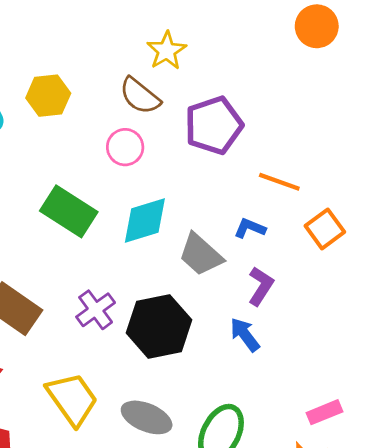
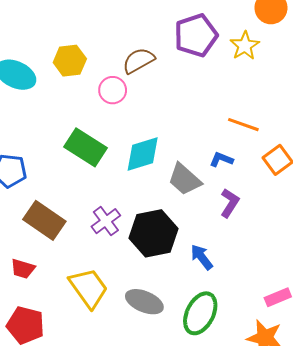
yellow star: (167, 51) -> (245, 46), moved
brown semicircle: (140, 96) -> (138, 60), turned 112
purple pentagon: (214, 125) -> (196, 35), moved
pink circle: (125, 147) -> (113, 90), moved
blue arrow: (245, 335) -> (202, 257), moved

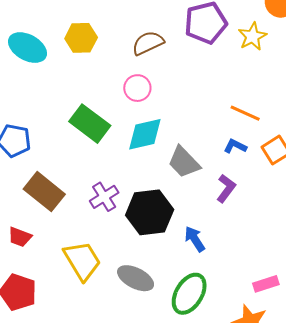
pink circle: (113, 90) -> (137, 88), moved
blue L-shape: (221, 159) -> (235, 146), moved

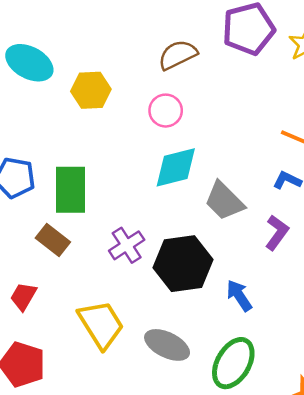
yellow hexagon: (81, 38) -> (91, 90), moved
green rectangle: (90, 124) -> (71, 190), moved, turned 54
brown rectangle: (44, 192) -> (53, 240), size x0.7
red trapezoid: (20, 237) -> (23, 296), turned 100

